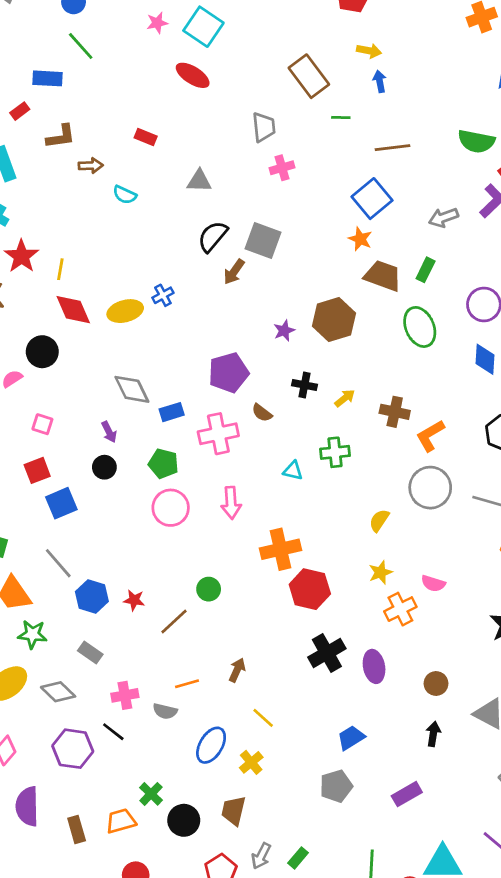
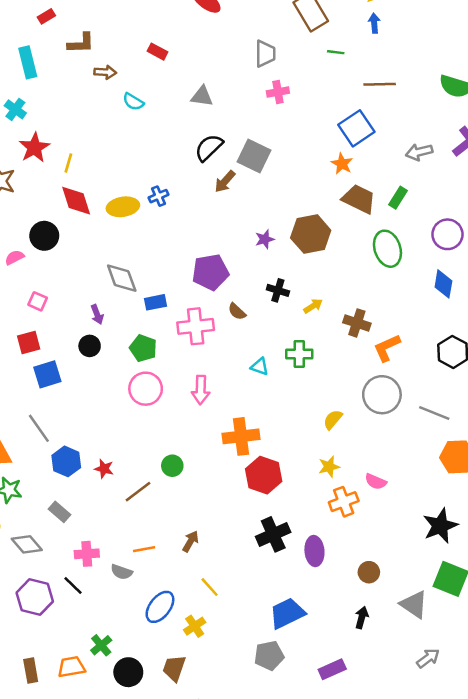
blue trapezoid: (351, 738) -> (287, 613), size x1.4

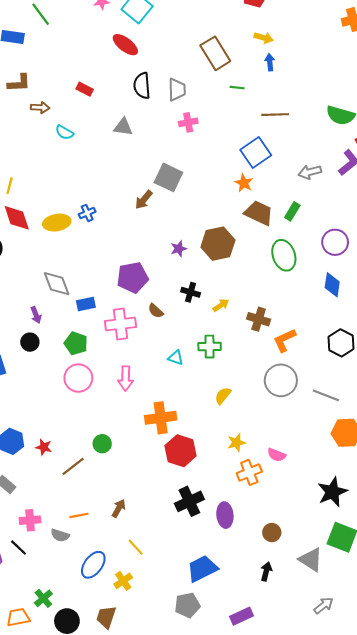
black semicircle: (209, 148) -> (142, 86), moved, turned -50
yellow semicircle: (333, 420) -> (223, 396), moved

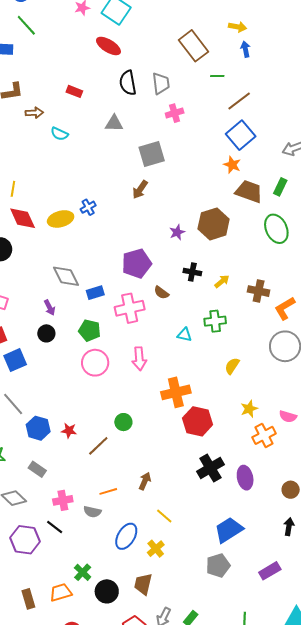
brown line: (275, 115) -> (239, 101), moved, turned -30
gray square: (168, 177) -> (152, 154), moved, turned -36

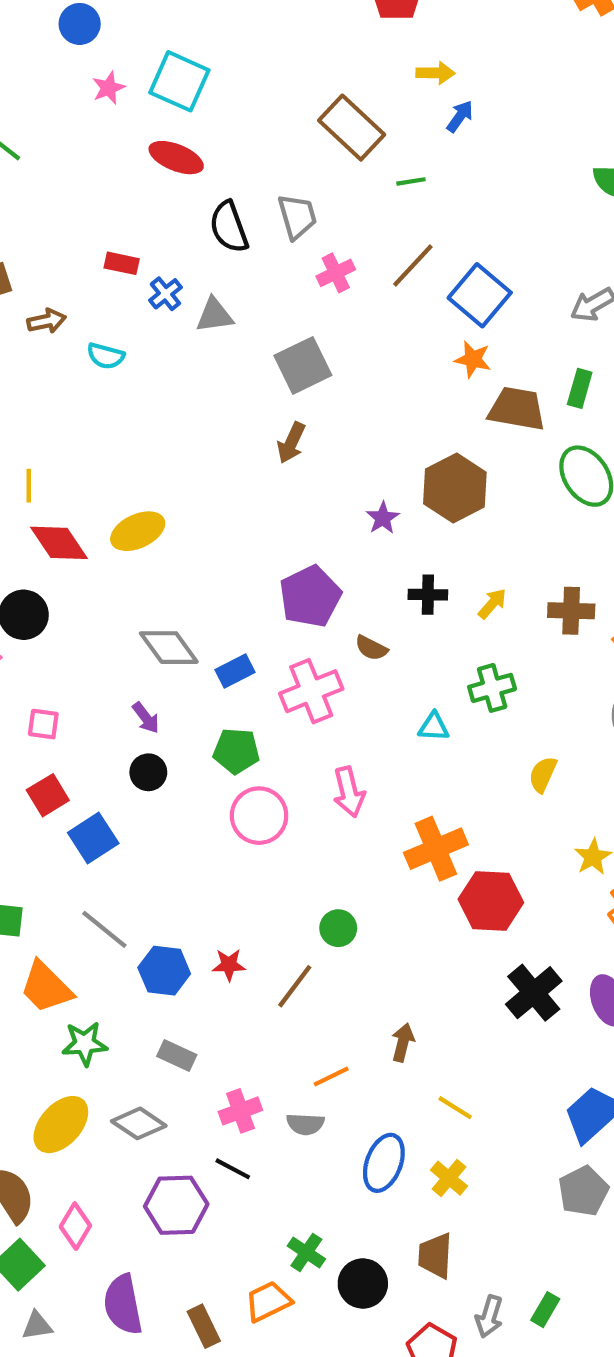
blue arrow: (245, 49) -> (460, 116), turned 56
brown line: (239, 101) -> (413, 266), moved
blue cross: (88, 207) -> (165, 294), moved

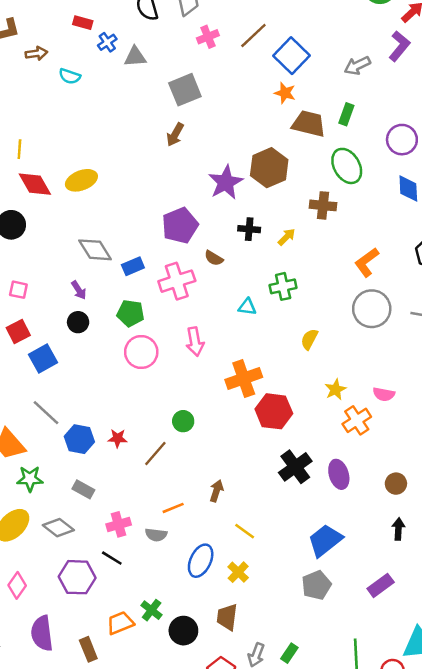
purple star: (383, 518) -> (226, 182), size x1.8
brown cross: (571, 611) -> (323, 205), moved
orange trapezoid: (268, 1301) -> (120, 623), moved

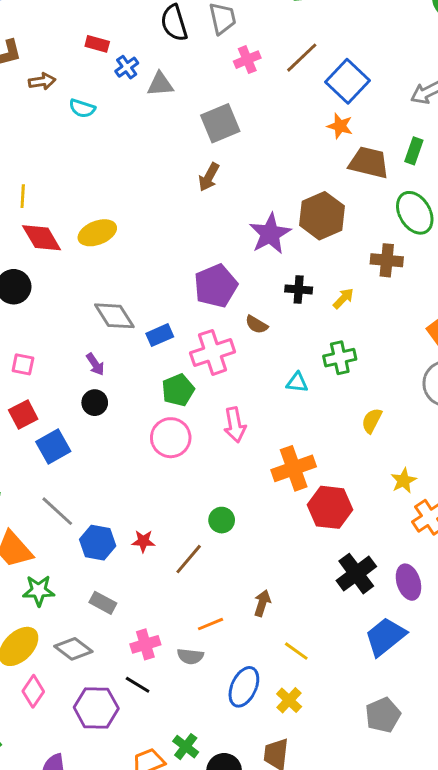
green pentagon: (131, 313) -> (178, 390), moved, turned -30
blue trapezoid: (325, 540) -> (385, 637), moved
pink diamond: (17, 585) -> (33, 691), moved

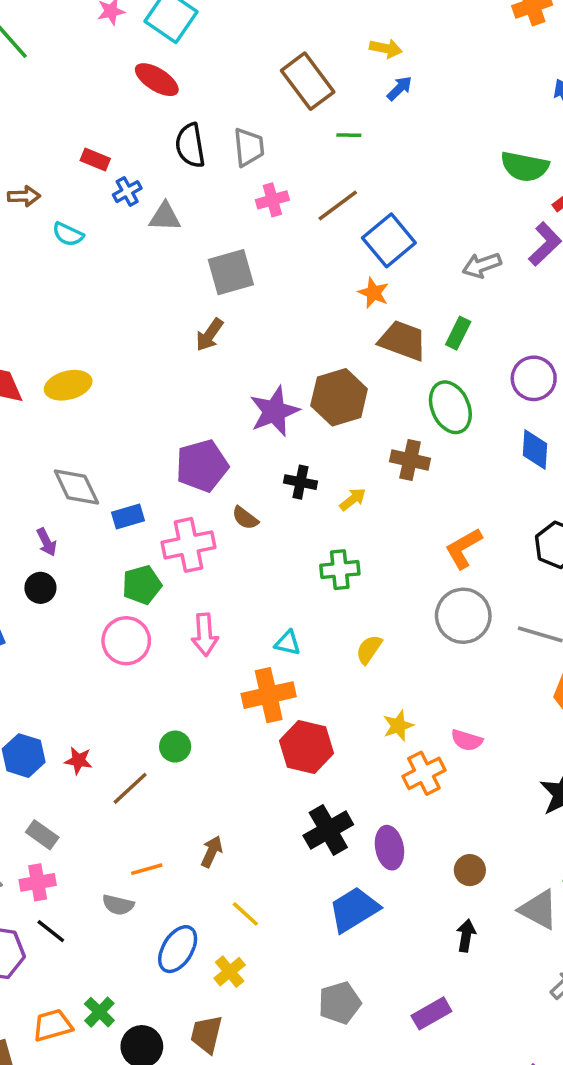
cyan triangle: (297, 383) -> (288, 643), moved
gray rectangle: (103, 603) -> (42, 835), moved
pink cross: (145, 644) -> (38, 882), moved

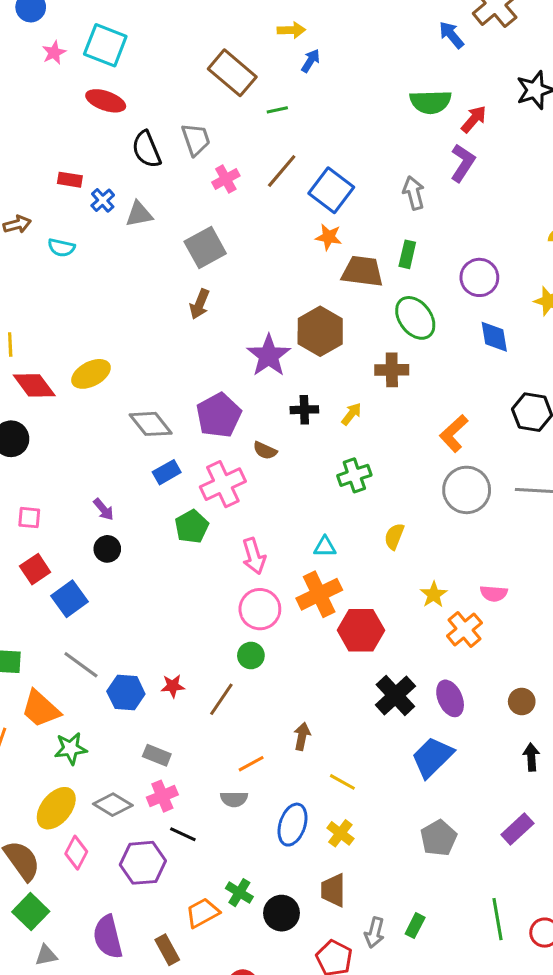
gray arrow: (482, 265) -> (414, 193), turned 108
gray diamond: (76, 487) -> (151, 424), moved
pink circle: (126, 641) -> (260, 609), moved

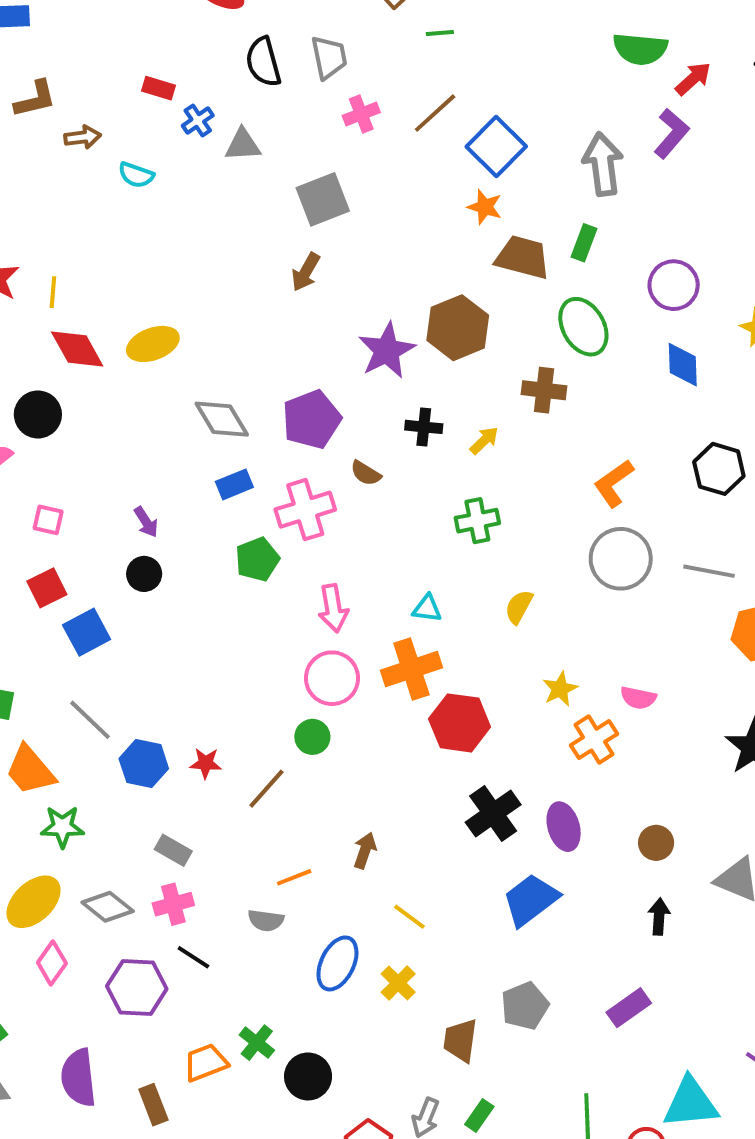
gray arrow: (414, 193) -> (603, 164), size x1.4
brown trapezoid: (333, 890) -> (460, 1040), moved

